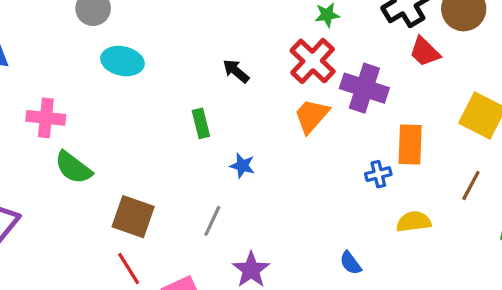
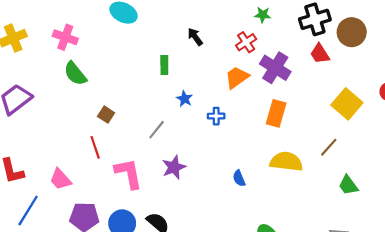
red cross: (313, 61) -> (246, 42), size x0.7
orange rectangle: (410, 145) -> (276, 113), moved
blue cross: (378, 174) -> (216, 116), moved
brown square: (133, 217) -> (106, 115), size x0.6
yellow semicircle: (414, 222) -> (286, 162), size x1.4

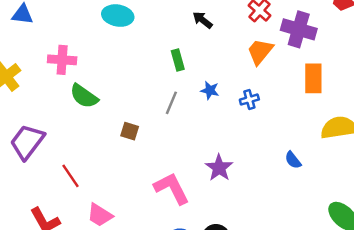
gray line: (157, 130) -> (171, 103), moved
red line: (95, 147) -> (70, 176), moved

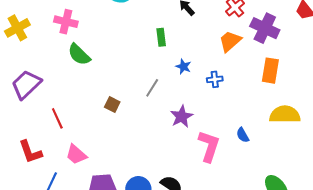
gray line: (171, 103) -> (152, 88), moved
brown square: (130, 131) -> (112, 105), moved
purple star: (219, 168) -> (182, 117), moved
pink L-shape: (172, 188) -> (209, 146), moved, turned 36

